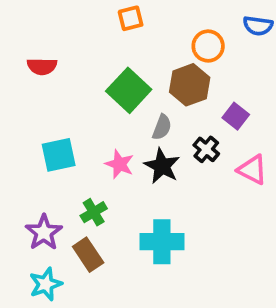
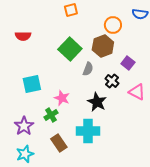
pink star: (119, 164) -> (62, 98), moved
black star: (162, 166) -> (97, 102), moved
brown rectangle: (88, 255) -> (59, 143), moved

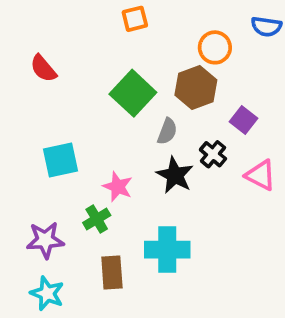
red semicircle: (23, 36) -> (43, 68), turned 49
black star: (97, 102) -> (175, 175), moved
purple star: (24, 126) -> (45, 240), turned 30
brown rectangle: (59, 143) -> (112, 272), turned 30
cyan star: (25, 154) -> (47, 293), turned -30

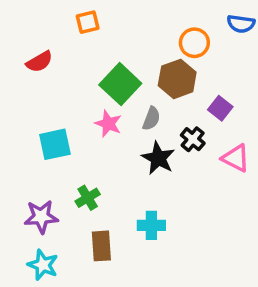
orange square: (135, 19) -> (88, 22), moved
red semicircle: (43, 68) -> (39, 62), turned -80
pink star: (118, 187) -> (108, 124), moved
cyan cross: (167, 250) -> (151, 225), size x0.7

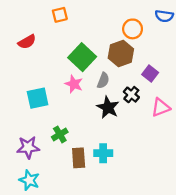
pink triangle: (236, 158) -> (161, 107), turned -48
brown rectangle: (101, 246) -> (79, 158), moved

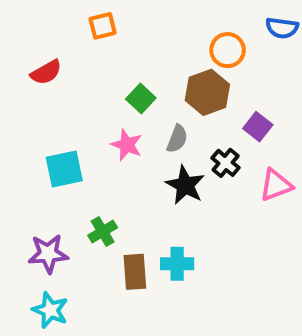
green square: (82, 57) -> (141, 98), size x0.6

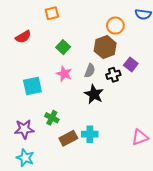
green square: (141, 98) -> (63, 47), moved
black cross: (226, 163) -> (113, 75), moved, turned 32
pink triangle: (276, 185) -> (140, 137), moved
green cross: (103, 231) -> (52, 118), turned -32
brown rectangle: (135, 272) -> (68, 138), turned 66

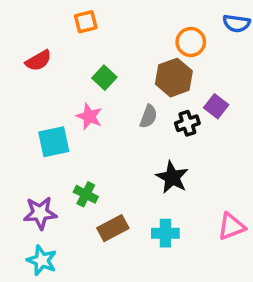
pink star: (64, 74) -> (89, 116), moved
black star: (94, 94) -> (172, 177), moved
cyan cross: (90, 134) -> (165, 233), moved

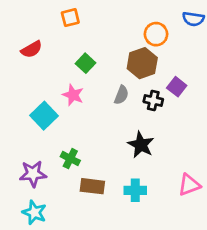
black cross: (187, 123) -> (153, 100), turned 30
cyan square: (54, 142) -> (44, 116), turned -32
brown rectangle: (113, 228) -> (92, 186), turned 35

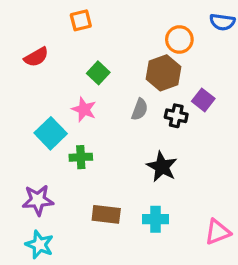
green cross: (70, 159) -> (81, 157), moved, turned -30
pink triangle: (189, 185) -> (218, 232), moved

